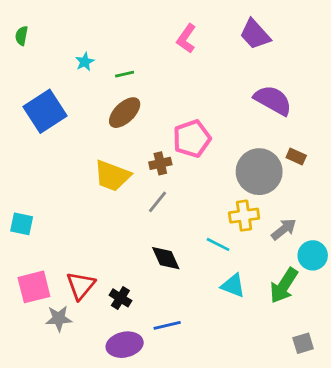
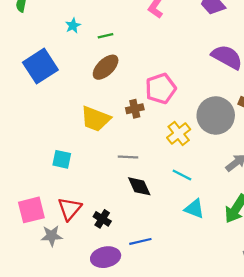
gray line: (158, 202) -> (128, 157), moved, turned 54
yellow cross: (244, 216) -> (179, 133), moved, turned -30
cyan square: (22, 224) -> (62, 159), moved

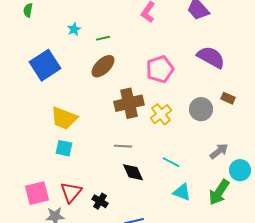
pink pentagon: (161, 89) -> (160, 69), moved
brown cross: (135, 109) -> (129, 103), size x1.8
gray circle: (216, 115) -> (201, 109), size x0.7
yellow trapezoid: (95, 119) -> (64, 118), moved
yellow cross: (179, 133) -> (161, 114), moved

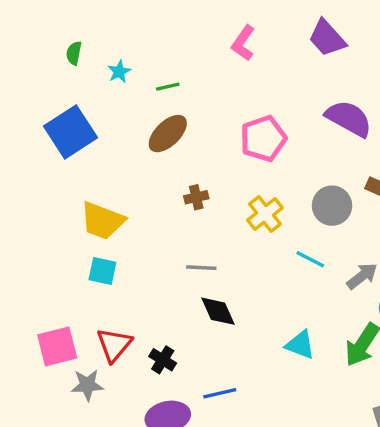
green semicircle: (28, 10) -> (74, 53), moved
brown cross: (129, 103) -> (196, 197), moved, size x0.5
cyan line: (171, 162) -> (310, 259), moved

